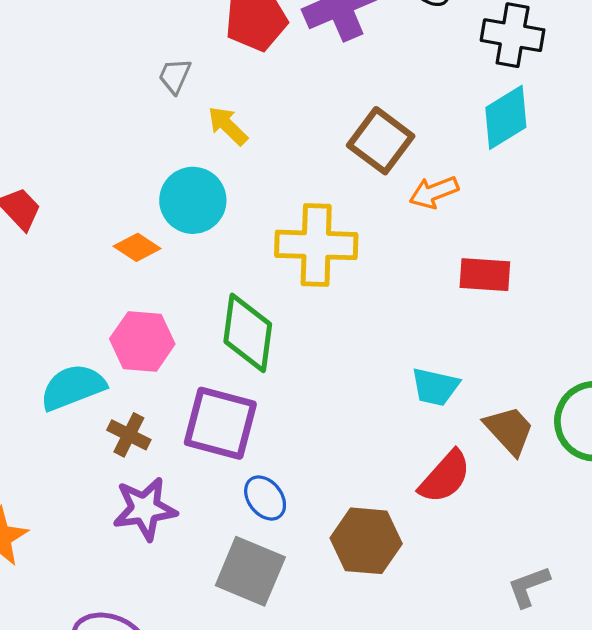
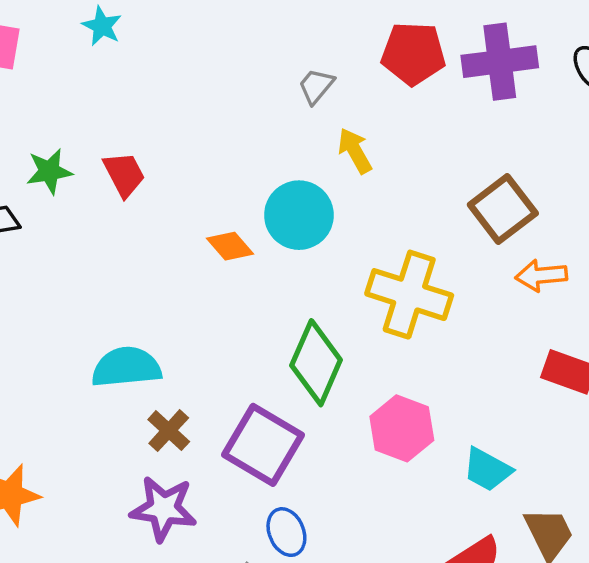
pink hexagon: (142, 341) -> (402, 428), moved

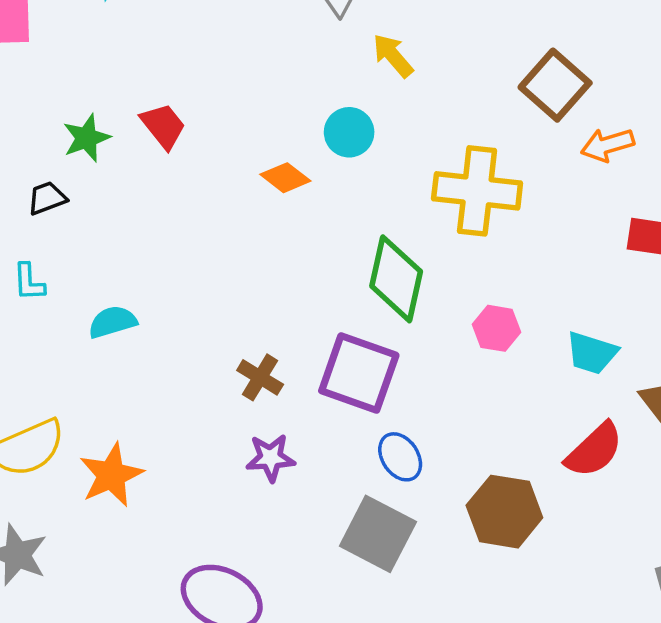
cyan circle: (299, 215) -> (349, 132), size x0.7
cyan semicircle: (126, 367) -> (112, 322), moved, size x0.7
pink hexagon: (402, 428) -> (497, 328), size x0.7
purple star: (164, 509) -> (271, 458), size x0.7

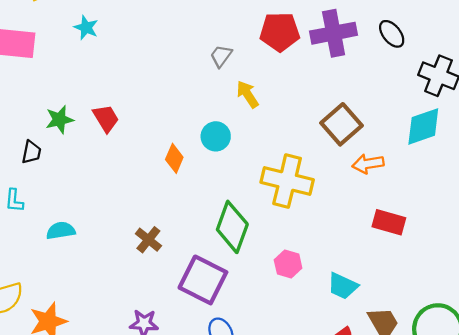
orange diamond: (285, 178) -> (174, 158), turned 68
black trapezoid: (47, 198) -> (31, 152), turned 115
brown cross: (260, 377) -> (148, 240), moved

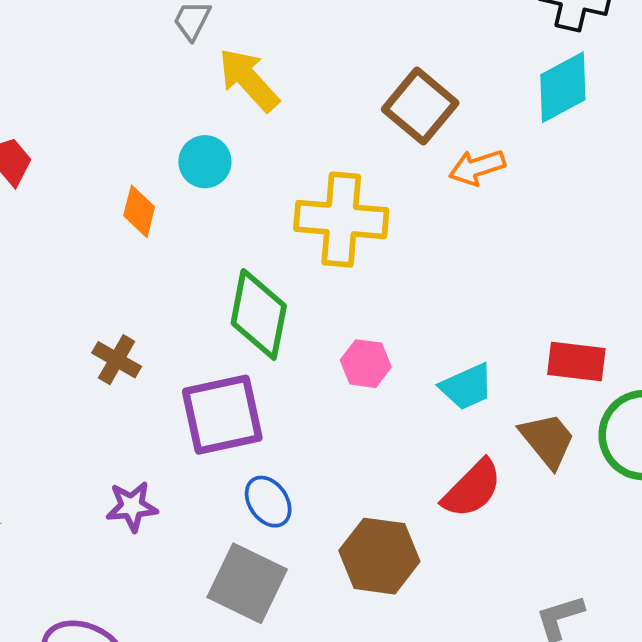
yellow arrow: (248, 94) -> (249, 80), size x1.4
red rectangle: (389, 222) -> (576, 361), moved
purple square: (203, 280) -> (222, 415), turned -30
cyan trapezoid: (343, 286) -> (467, 387), turned -40

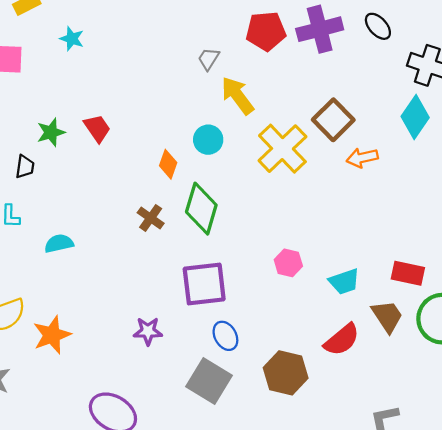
cyan diamond: (563, 87) -> (415, 117), turned -33
yellow cross: (341, 220) -> (282, 149), moved, turned 36
green diamond: (259, 314) -> (201, 209), moved
brown cross: (117, 360) -> (151, 218), moved

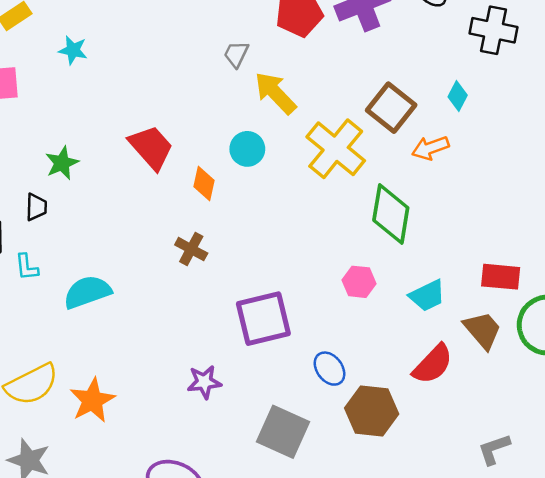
cyan diamond: (415, 117) -> (458, 96), moved, size x0.6
red trapezoid: (97, 128) -> (151, 147), moved, size x1.4
green diamond: (201, 209) -> (391, 214), moved
cyan semicircle: (59, 243) -> (87, 292), size x1.4
blue ellipse: (225, 336) -> (329, 369), moved

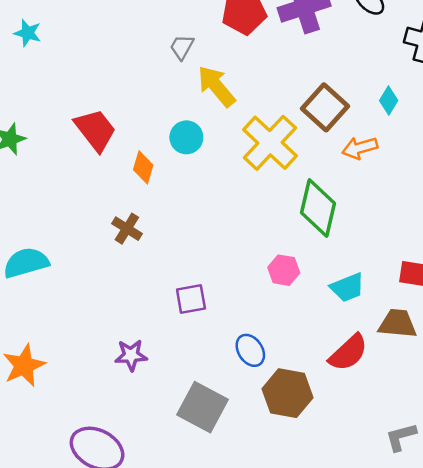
purple square: (263, 319) -> (191, 299), size x0.6
brown trapezoid: (483, 330) -> (398, 324), turned -48

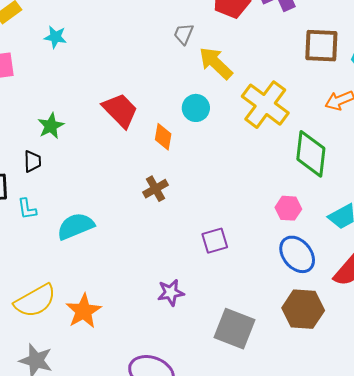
brown square: (325, 107) -> (321, 46), moved, turned -33
brown cross: (127, 229) -> (155, 189), turned 35
blue ellipse: (250, 350) -> (297, 254), moved, size x1.4

